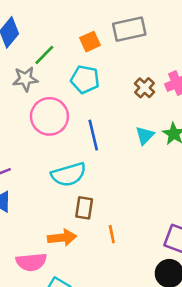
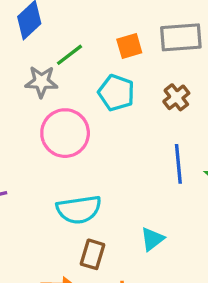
brown cross: (144, 88) -> (176, 97), moved
blue line: (93, 135) -> (178, 164), moved
cyan triangle: (145, 135) -> (152, 239), moved

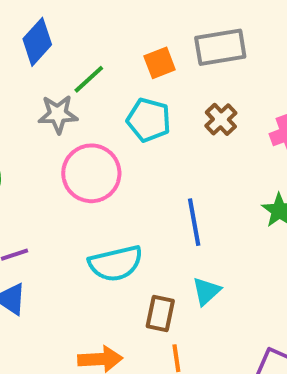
blue line: (178, 164) -> (194, 222), moved
brown rectangle: (93, 254) -> (160, 314), moved

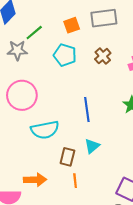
pink circle: (91, 173) -> (22, 95), moved

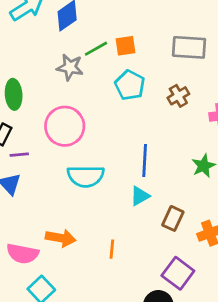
orange square: (72, 25) -> (126, 46), moved
cyan triangle: (92, 146) -> (140, 196), moved
brown rectangle: (67, 157) -> (173, 218), moved

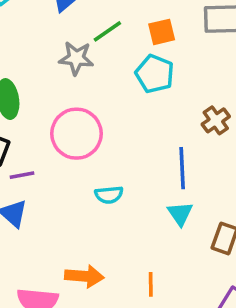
orange square: (126, 46) -> (162, 32), moved
brown cross: (178, 96) -> (216, 120), moved
cyan semicircle: (86, 176) -> (109, 195), size x0.6
cyan triangle: (140, 196) -> (180, 214), turned -30

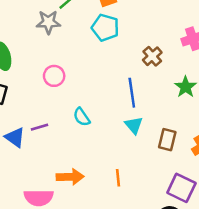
pink circle: (76, 134) -> (54, 76), size x0.6
purple line: (22, 175) -> (40, 127), moved
cyan semicircle: (109, 195) -> (82, 117), turned 66

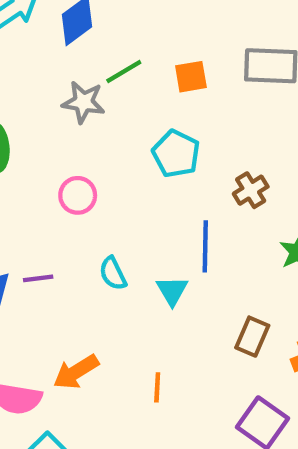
cyan pentagon: (105, 28) -> (176, 154), moved
cyan triangle: (134, 125) -> (172, 291), moved
orange arrow: (70, 177) -> (76, 372), turned 140

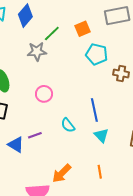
cyan pentagon: (176, 154) -> (97, 54), moved
brown cross: (251, 190) -> (121, 73), turned -35
blue line: (205, 246) -> (94, 110), moved
cyan triangle: (172, 291) -> (101, 135), moved

